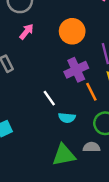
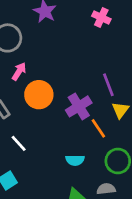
orange circle: (72, 31) -> (39, 95), moved
white line: (49, 98) -> (19, 143), moved

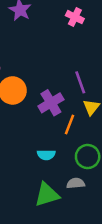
orange line: (98, 128) -> (69, 124), turned 54

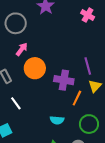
purple cross: (51, 103) -> (64, 80), turned 36

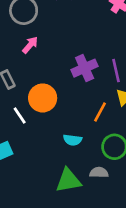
orange circle: (35, 68) -> (43, 98), moved
purple cross: (64, 80) -> (85, 68), moved, turned -36

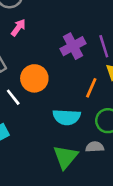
cyan semicircle: (73, 140) -> (67, 117), size x1.5
green triangle: (68, 181) -> (66, 157), turned -36

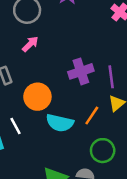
white line: (13, 97) -> (15, 126), moved
cyan semicircle: (67, 117) -> (60, 123), moved

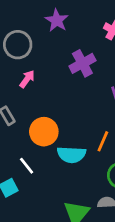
purple cross: (81, 71) -> (82, 63), moved

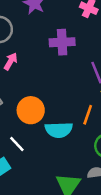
purple cross: (82, 63) -> (62, 42), turned 30

